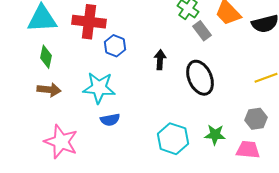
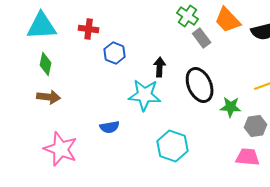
red cross: (89, 22) -> (89, 29), size x0.6
cyan star: (99, 88) -> (145, 95), moved
green star: (215, 135) -> (231, 107), moved

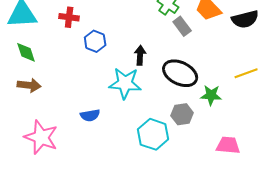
green diamond: (46, 64) -> (26, 52), turned -30
black ellipse: (200, 85) -> (180, 73), turned -40
gray hexagon: (256, 126) -> (182, 114), moved

